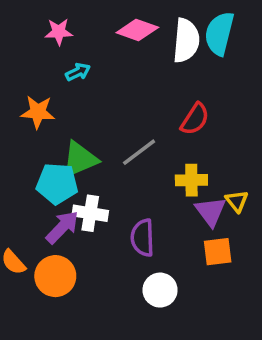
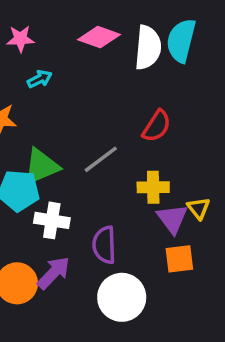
purple arrow: (62, 227) -> (54, 273), moved
white circle: (160, 290) -> (122, 297), size x1.4

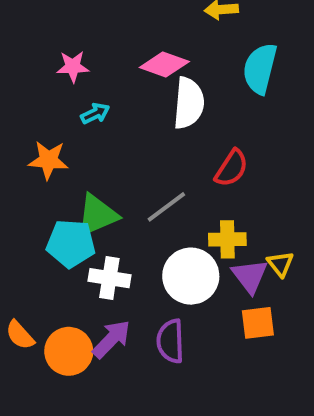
white semicircle: (148, 48) -> (189, 103), moved
purple semicircle: (104, 245) -> (170, 341), moved
white circle: (122, 297) -> (191, 276), moved

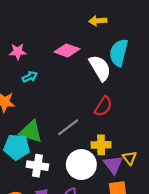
white semicircle: (189, 103) -> (100, 68), moved, turned -36
green triangle: (97, 215) -> (31, 132), turned 40

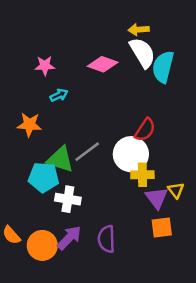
white semicircle: (100, 68) -> (142, 53), moved
gray line: (68, 127) -> (87, 152), moved
white circle: (81, 165) -> (131, 154), moved

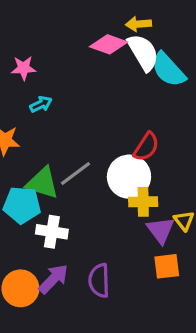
pink diamond: (103, 64) -> (109, 44), moved
cyan semicircle: (163, 67) -> (168, 70), turned -56

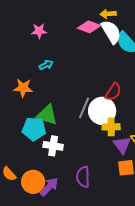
pink star: (24, 68) -> (39, 31), moved
gray line: (75, 173) -> (84, 108), moved, turned -30
purple arrow: (53, 279) -> (49, 187), moved

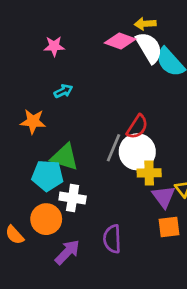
red semicircle: (113, 92) -> (137, 127), moved
orange circle: (33, 182) -> (46, 219), moved

